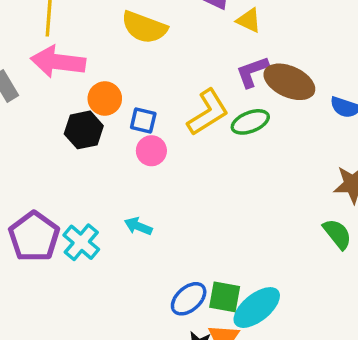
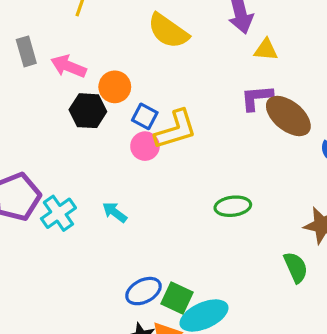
yellow triangle: (249, 20) -> (266, 50), turned -35
pink arrow: (58, 62) -> (69, 66), moved, size x0.7
yellow L-shape: (208, 112) -> (176, 130), moved
green ellipse: (250, 122) -> (233, 206), moved

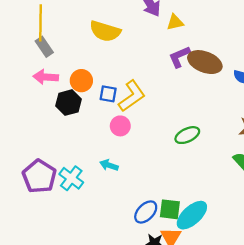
gray rectangle: (26, 51) -> (44, 47), moved
pink circle: (145, 146) -> (120, 126), moved

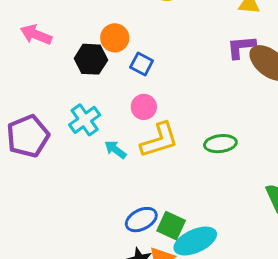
pink arrow: (46, 77) -> (36, 35), moved
yellow L-shape: (132, 96) -> (159, 140), moved
cyan cross: (71, 178) -> (85, 120), moved

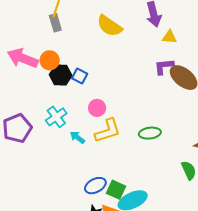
pink arrow: (36, 35) -> (23, 58), size x1.4
orange circle: (115, 38) -> (50, 60), moved
blue square: (142, 64) -> (80, 76), moved

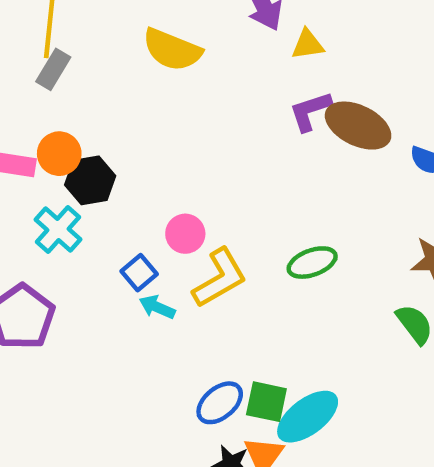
gray rectangle: (55, 23) -> (53, 69), turned 60
blue square: (80, 76) -> (139, 273), moved, turned 35
cyan cross: (56, 117) -> (58, 229), moved

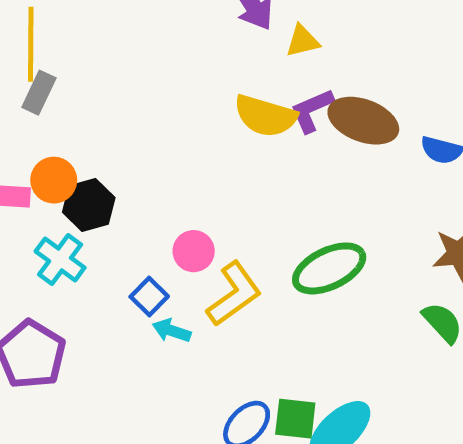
yellow semicircle: (172, 50) -> (265, 116), moved
green ellipse: (312, 263) -> (329, 268), size x1.4

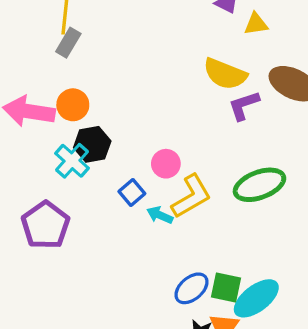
purple L-shape: (312, 110) -> (244, 105), moved
black hexagon: (89, 205) -> (92, 144), moved
cyan arrow: (172, 331) -> (160, 215), moved

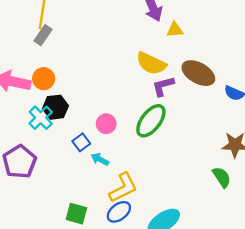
green ellipse: (259, 185) -> (151, 121), moved, turned -36
yellow L-shape: (191, 196) -> (123, 188), moved
green square: (226, 287) -> (76, 214), moved

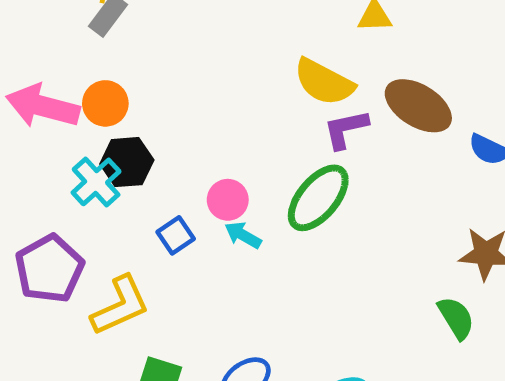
cyan arrow: (100, 159) -> (243, 235), moved
yellow L-shape: (123, 188) -> (120, 306), moved

